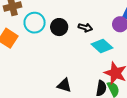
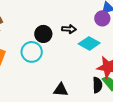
cyan circle: (35, 23) -> (32, 52), moved

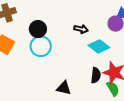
black circle: (43, 34) -> (38, 29), moved
black semicircle: (97, 85) -> (96, 75), moved

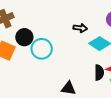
black circle: (38, 29) -> (24, 37), moved

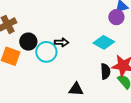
black arrow: (80, 28) -> (62, 42), moved

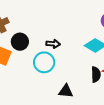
cyan circle: (46, 52) -> (44, 62), moved

